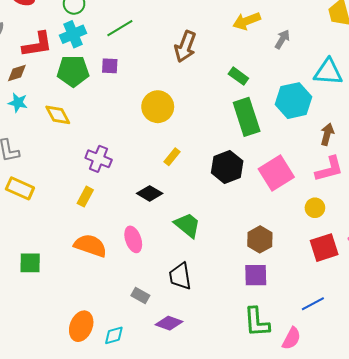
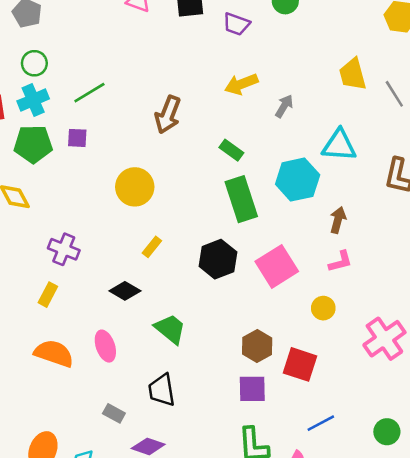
pink L-shape: (329, 169) -> (340, 262), size x0.7
red square: (324, 248) -> (300, 364), moved, turned 36

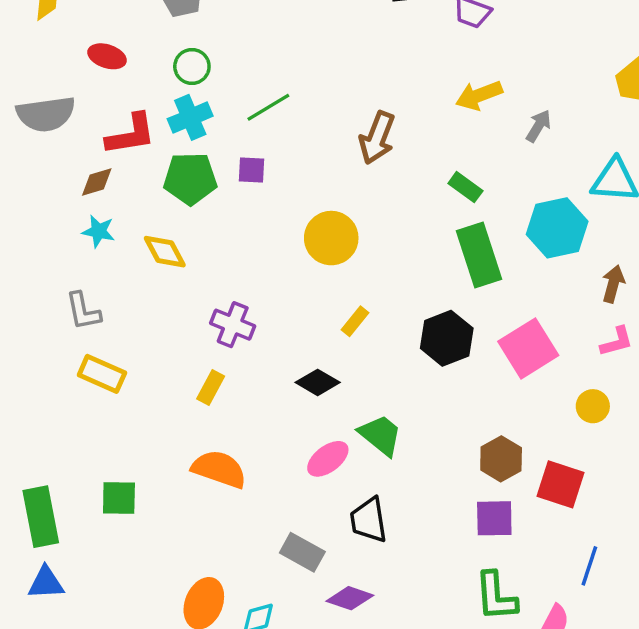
pink ellipse: (105, 346) -> (328, 459), moved, turned 72
gray rectangle: (114, 413) -> (302, 552), size x1.4
blue line: (321, 423) -> (589, 566), turned -44

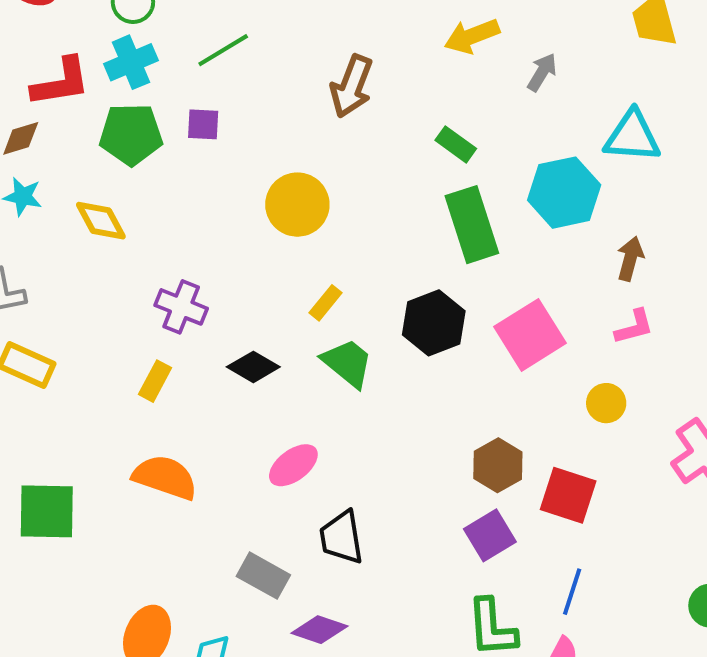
black diamond: (318, 382) -> (253, 367), moved
green trapezoid: (380, 435) -> (348, 363), moved
green square: (119, 498) -> (47, 511), size x1.4
purple square: (494, 518) -> (490, 535), turned -30
blue line: (589, 566) -> (572, 592), moved

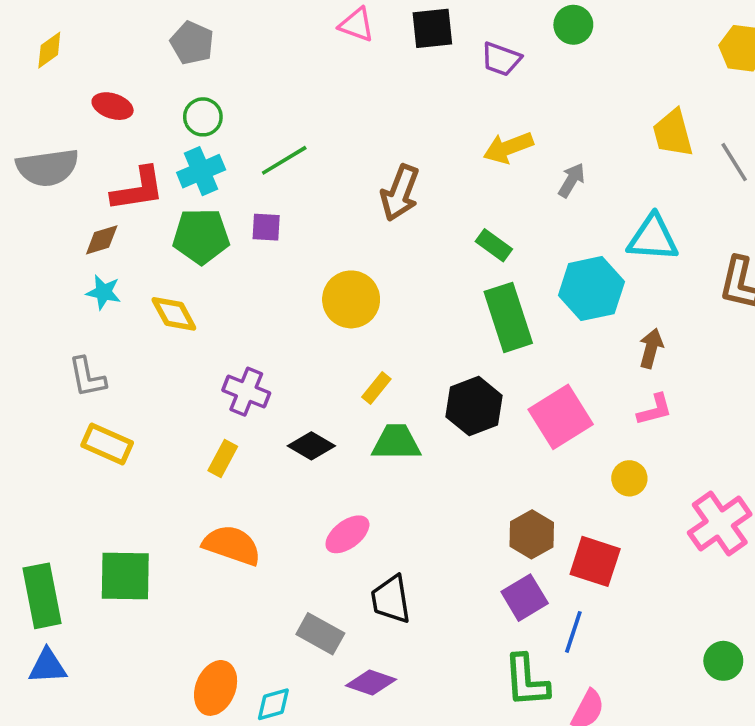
green trapezoid: (348, 363) -> (396, 442), turned -39
blue line: (572, 592) -> (573, 632), moved

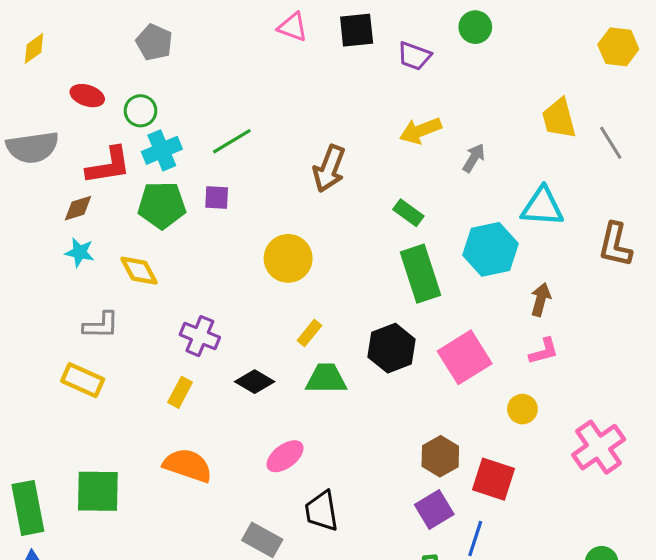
green circle: (203, 117) -> (140, 111), moved
gray L-shape: (87, 377) -> (101, 325), moved, turned -78

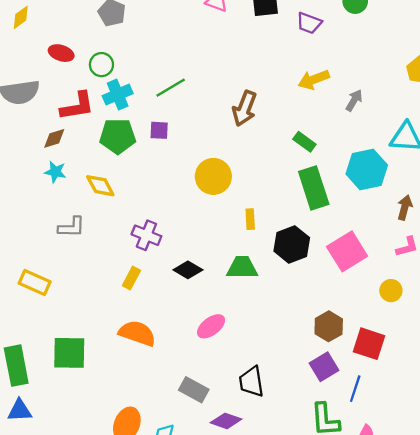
yellow rectangle: (309, 333) -> (250, 219), moved, turned -42
yellow rectangle: (83, 380) -> (35, 283), moved
black trapezoid: (322, 511) -> (251, 382), moved

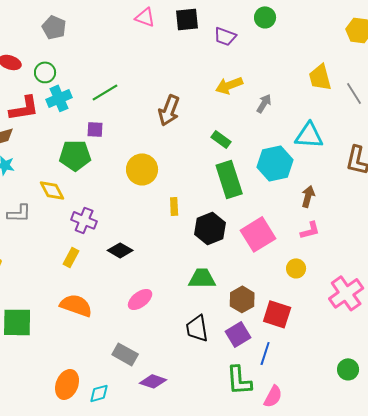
green pentagon: (118, 136) -> (75, 155), moved
yellow diamond: (100, 186) -> (52, 190), moved
green trapezoid: (242, 268) -> (202, 278), moved
black trapezoid: (251, 382) -> (197, 328), moved

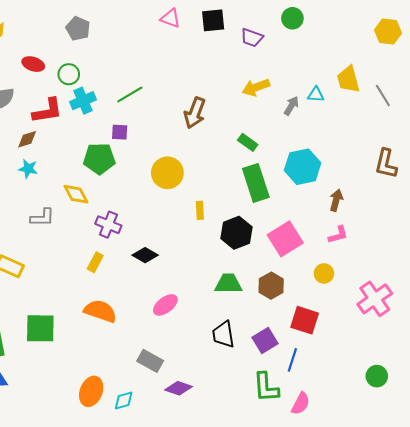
cyan triangle: (309, 135) -> (316, 95), moved, size x0.6
brown hexagon: (242, 299) -> (271, 286), moved

